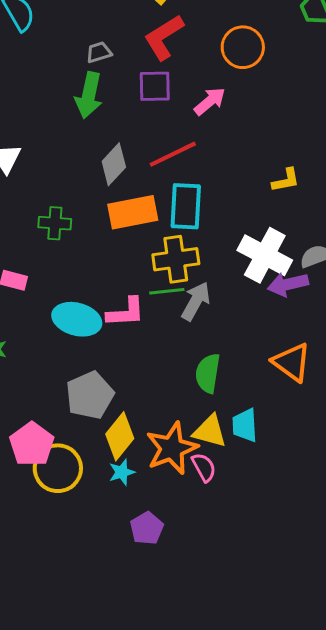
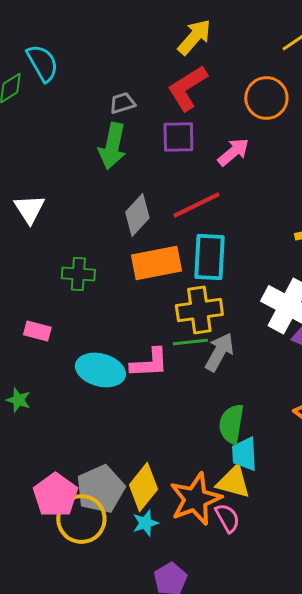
gray pentagon: (90, 395) -> (100, 489), moved
cyan trapezoid: (245, 425) -> (244, 454), moved

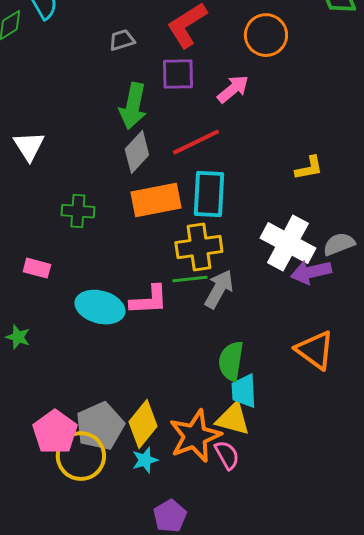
green arrow: (112, 146) -> (133, 106), moved

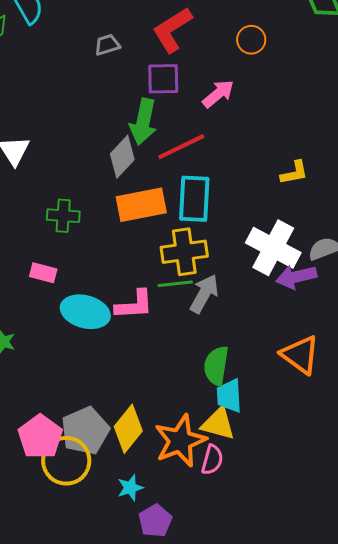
orange circle: (266, 35) -> (251, 40), size x0.7
green arrow: (133, 106) -> (143, 122), moved
pink rectangle: (37, 268) -> (43, 273), moved
pink semicircle: (227, 455) -> (212, 460), turned 44
cyan star: (145, 460) -> (130, 488), moved

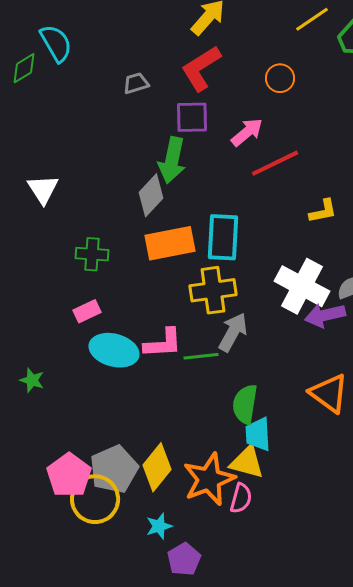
red line: (181, 147) -> (275, 163), moved
pink rectangle: (43, 273) -> (87, 311), moved, turned -40
green line: (175, 284) -> (201, 356), moved

